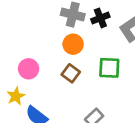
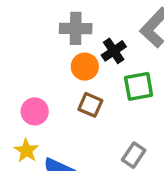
black cross: (100, 18) -> (114, 51), moved

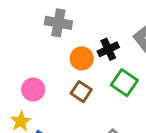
gray cross: (76, 28) -> (58, 23), moved
green square: (139, 86) -> (124, 83), turned 35

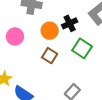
pink circle: (33, 89) -> (15, 36), moved

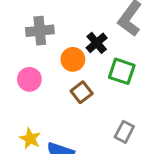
brown square: (50, 56) -> (82, 92), turned 35

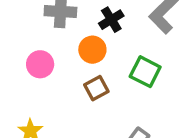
black cross: (97, 43) -> (111, 20), moved

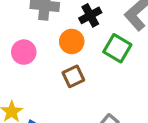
green square: (145, 72) -> (117, 48), moved

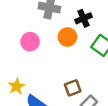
brown square: (73, 76) -> (73, 88), moved

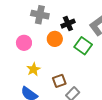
yellow star: (17, 86) -> (34, 69), moved

